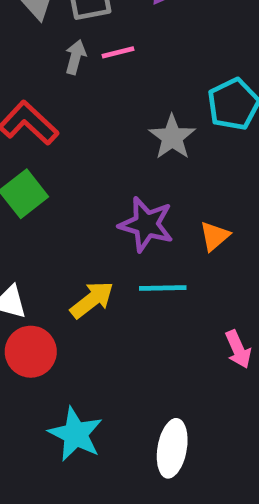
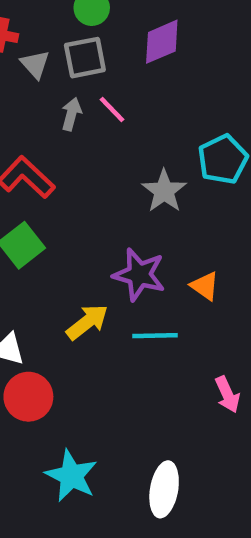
pink line: (118, 52) -> (112, 110), turned 60
orange triangle: (215, 236) -> (205, 286), turned -44
yellow arrow: (92, 300) -> (87, 322), moved

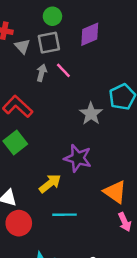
orange triangle: (205, 286) -> (115, 192), moved, size x1.5
cyan line: (155, 336) -> (64, 215), moved

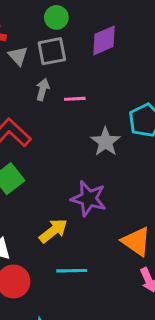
pink line: (63, 70) -> (75, 99), moved, turned -49

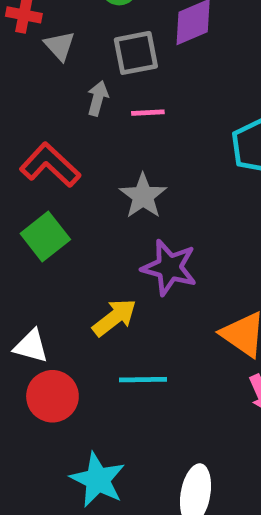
gray square: (52, 51) -> (136, 53), moved
gray star: (106, 142) -> (143, 196), moved

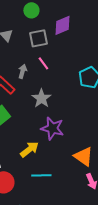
gray arrow: (98, 98) -> (22, 71), moved
pink line: (148, 113) -> (43, 63), turned 56

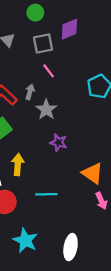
gray arrow: (22, 71) -> (30, 92), moved
purple star: (52, 128) -> (58, 142), size x0.7
yellow arrow: (29, 149) -> (18, 165), moved, turned -48

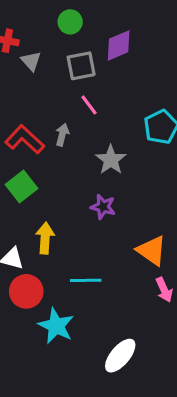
gray star: (46, 109) -> (111, 160), moved
cyan star: (25, 240) -> (56, 326), moved
white ellipse: (71, 247) -> (120, 356), turned 30

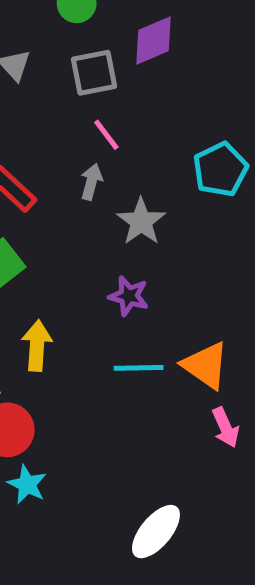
gray arrow: (62, 135) -> (91, 182), moved
cyan line: (86, 280) -> (139, 368), moved
cyan star: (56, 326) -> (27, 484), moved, size x0.7

